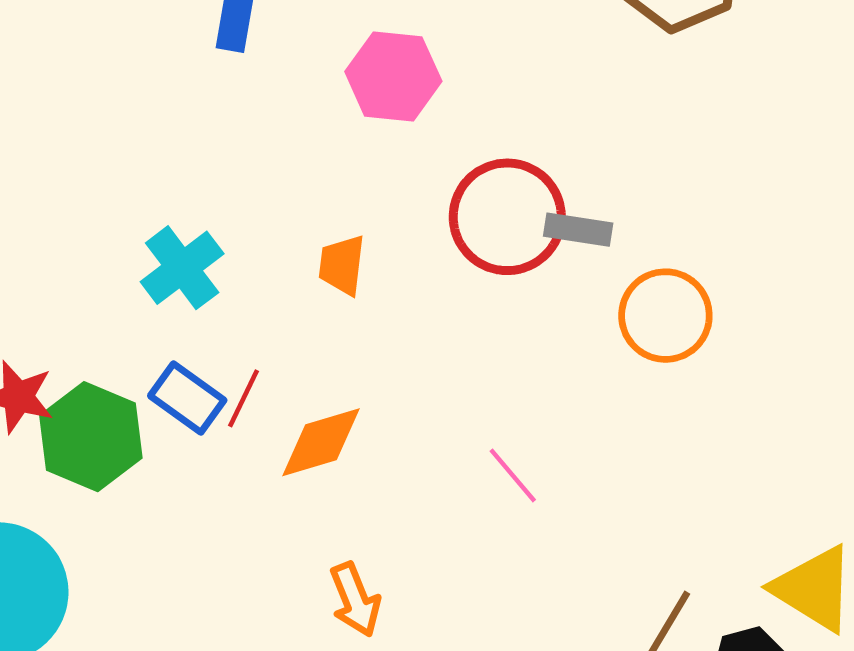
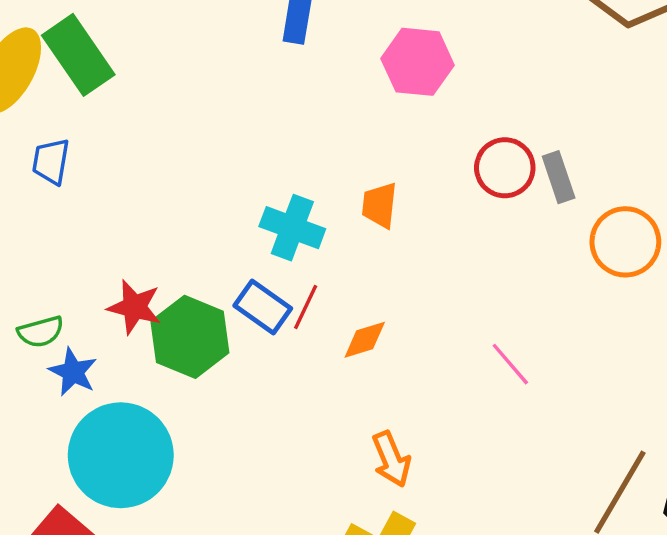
red circle: (507, 217) -> (505, 168), size x0.7
gray rectangle: (578, 230) -> (559, 177), turned 63
cyan cross: (182, 268) -> (292, 228), moved, turned -32
orange diamond: (321, 442) -> (365, 340), size x0.7

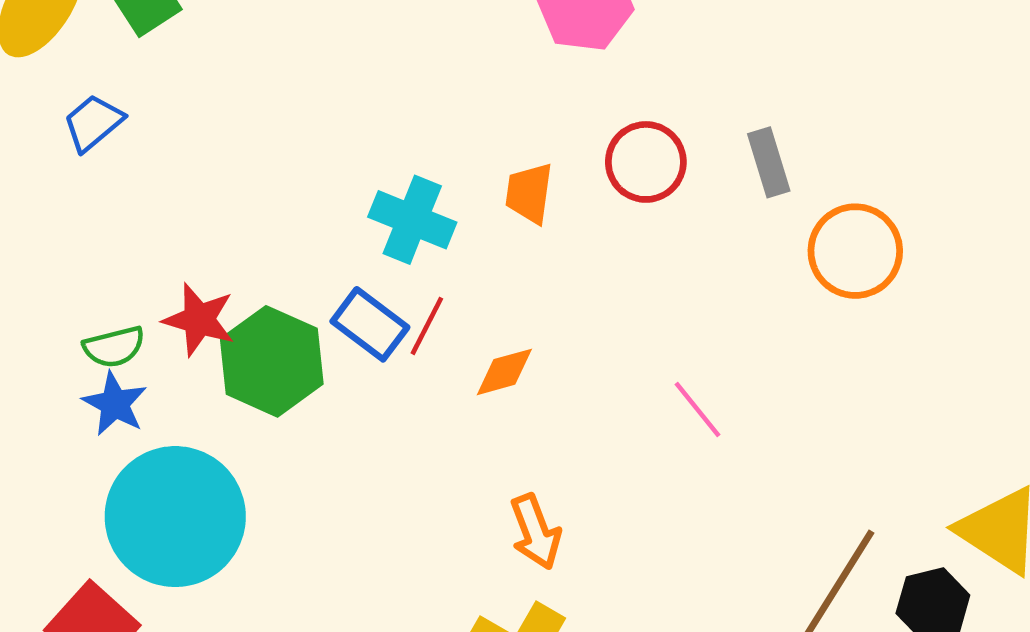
blue trapezoid: (51, 161) -> (93, 123), turned 39
red circle: (505, 168) -> (646, 162), moved
green semicircle: (41, 332) -> (114, 347), moved

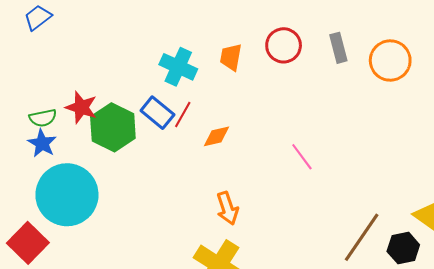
orange circle: (855, 251) -> (390, 60), moved

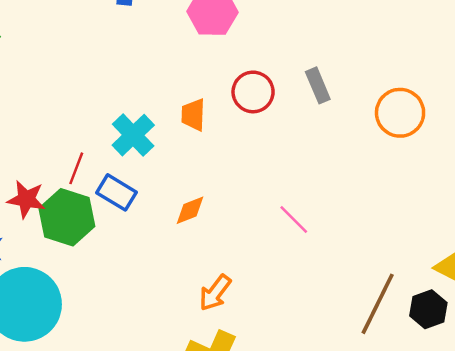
orange circle: (390, 60) -> (400, 113), moved
cyan cross: (178, 67) -> (133, 135), turned 30
red line: (183, 114) -> (76, 168), moved
orange arrow: (227, 208) -> (215, 293), turned 64

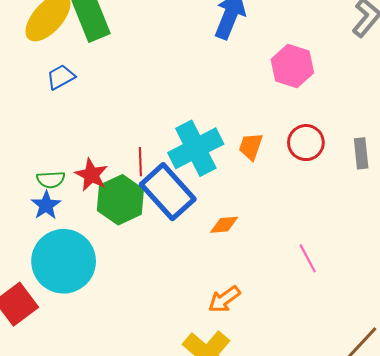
cyan cross: (133, 135) -> (196, 148), size x1.4
red line: (76, 168) -> (140, 162), turned -40
blue rectangle: (117, 192) -> (168, 192), size x1.6

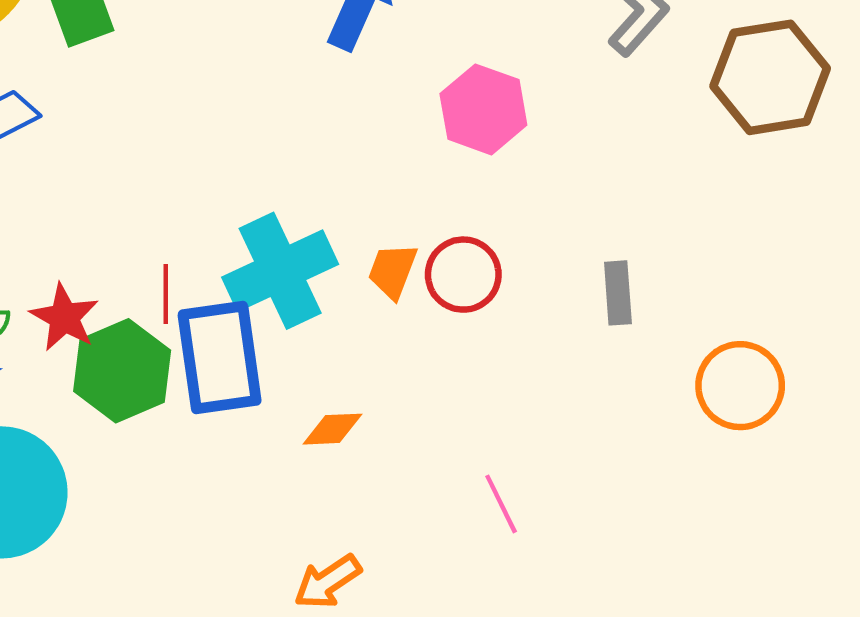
red circle: (306, 143) -> (463, 275), moved
blue rectangle: (168, 192) -> (220, 357), turned 32

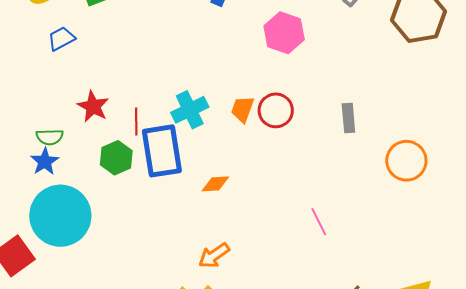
cyan cross: (280, 271) -> (190, 110), size x0.7
red star: (64, 317) -> (93, 106), moved
green hexagon: (122, 371) -> (116, 158), size x0.7
pink line: (501, 504) -> (319, 222), moved

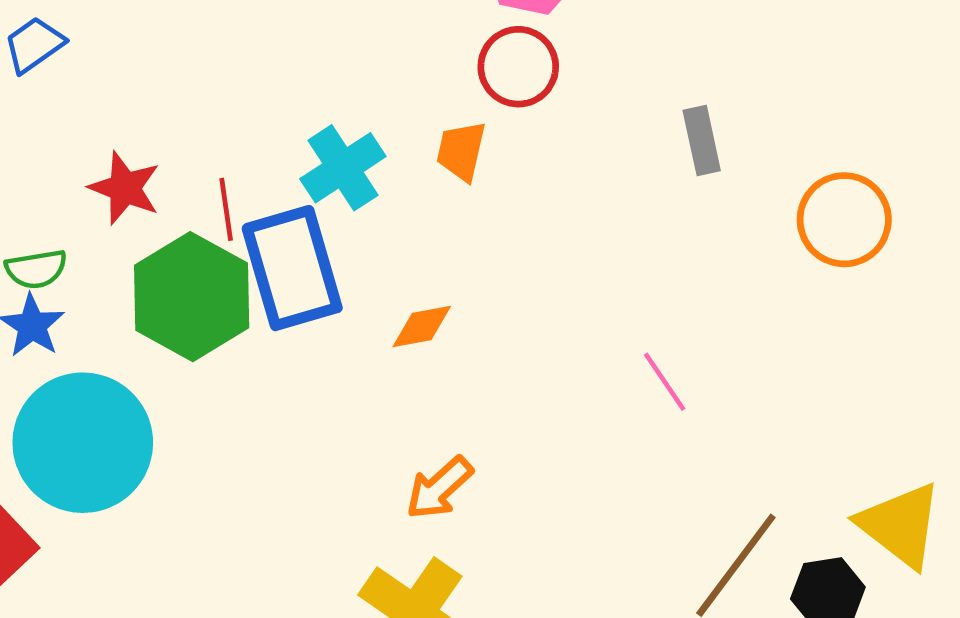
red circle: (276, 110) -> (518, 67), moved
green hexagon: (116, 158) -> (192, 297), size x1.6

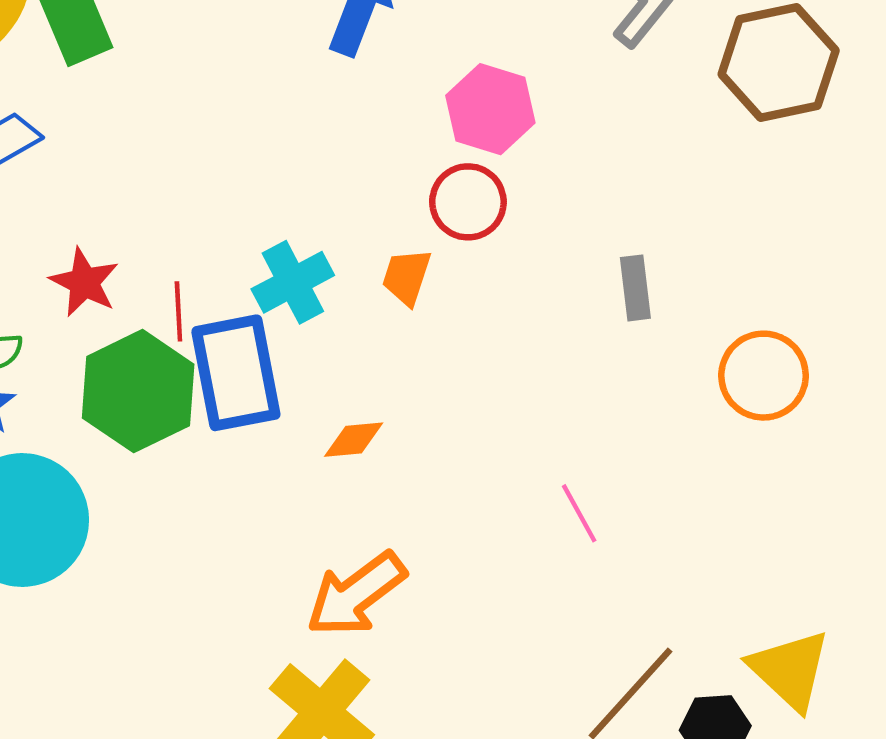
orange arrow: (439, 488) -> (356, 594), size x1.5

